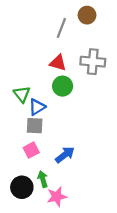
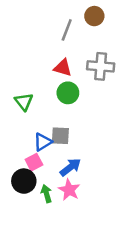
blue triangle: (37, 107) -> (43, 142), moved
gray square: (35, 126) -> (60, 136), moved
black circle: (22, 187) -> (24, 181), moved
pink star: (57, 197) -> (69, 190), moved, turned -30

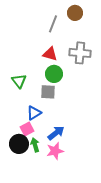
gray square: (60, 136) -> (48, 92), moved
pink star: (69, 190) -> (55, 151), turned 30
green arrow: (46, 194) -> (35, 145), moved

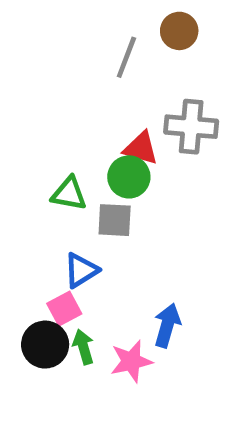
red triangle: (50, 54) -> (141, 148), moved
green triangle: (19, 81) -> (69, 194), moved, turned -42
blue arrow: (56, 133) -> (167, 325), moved, turned -36

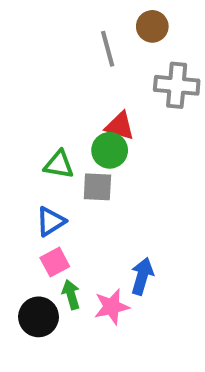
gray line: (126, 57) -> (108, 49), turned -36
gray cross: (191, 127) -> (177, 85), moved
blue triangle: (81, 270) -> (51, 221), moved
black circle: (45, 345) -> (39, 317), moved

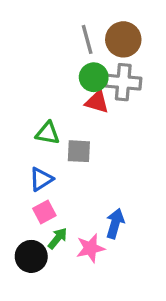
brown circle: (152, 26) -> (123, 39), moved, size x1.4
gray cross: (177, 85) -> (123, 82), moved
green circle: (110, 150) -> (94, 77), moved
green arrow: (71, 295) -> (58, 238), turned 55

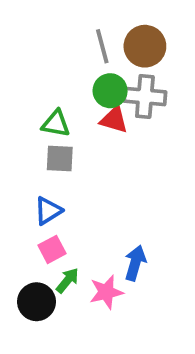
green triangle: (48, 133) -> (56, 124), moved
gray square: (79, 151) -> (60, 158), moved

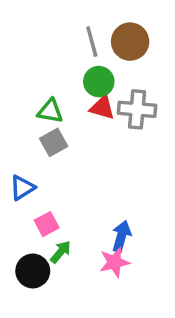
gray cross: (145, 97) -> (137, 109), moved
gray square: (60, 158) -> (54, 142), turned -32
blue triangle: (48, 211) -> (22, 188), moved
pink star: (106, 292) -> (114, 262), moved

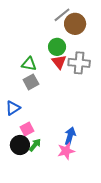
gray line: (92, 42) -> (62, 15), moved, turned 66
red triangle: (102, 108) -> (59, 62), turned 35
black circle: (33, 271) -> (20, 145), moved

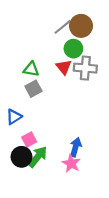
gray line: (62, 15) -> (63, 27), moved
green circle: (57, 47) -> (73, 49), moved
green arrow: (35, 145) -> (38, 157), size x1.5
pink star: (66, 151) -> (71, 163), turned -30

